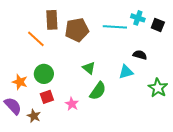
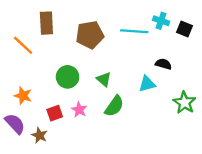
brown rectangle: (52, 20) -> (46, 23), moved
orange line: (36, 39) -> (23, 45), moved
green circle: (44, 74) -> (68, 77), moved
pink star: (72, 104) -> (79, 110), moved

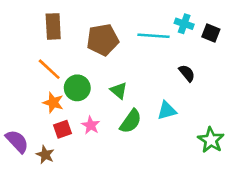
orange line: (23, 45) -> (49, 69), moved
black semicircle: (163, 64) -> (187, 73), turned 35
cyan triangle: (147, 84) -> (167, 111), moved
orange star: (23, 96) -> (53, 103), moved
green star: (184, 103) -> (211, 140), moved

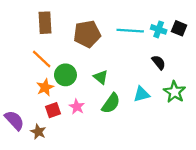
cyan cross: (184, 24) -> (159, 29), moved
orange star: (53, 103) -> (45, 87), turned 30
green star: (211, 140) -> (175, 92), moved

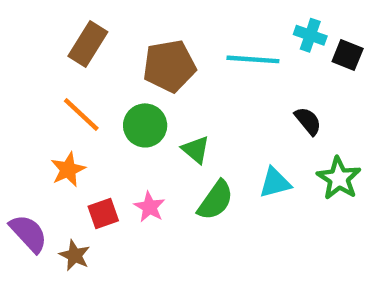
brown rectangle: (45, 23) -> (88, 44), turned 35
cyan cross: (159, 29) -> (310, 35), moved
green circle: (65, 75) -> (145, 125), moved
orange star: (45, 87) -> (68, 169), moved

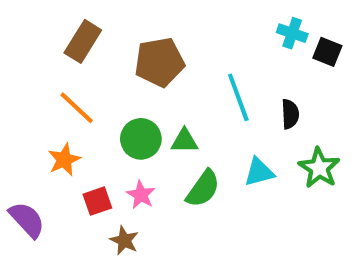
cyan line: (253, 59) -> (238, 97), moved, turned 66
black semicircle: (308, 121) -> (290, 114), turned 36
green circle: (145, 125) -> (141, 139), moved
green triangle: (196, 150) -> (184, 141), turned -40
brown star: (75, 255) -> (124, 240), moved

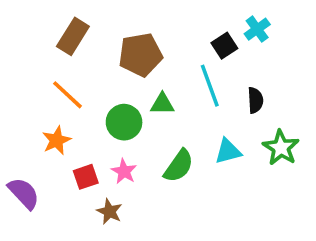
cyan cross: (292, 33) -> (257, 29), turned 35
black square: (327, 52) -> (224, 46), moved, turned 35
green triangle: (184, 141) -> (162, 104), moved

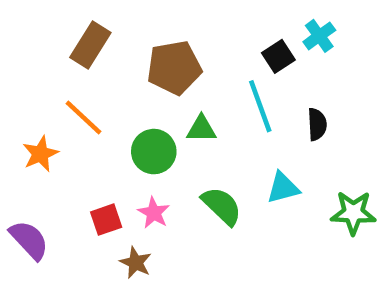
orange star: (57, 140) -> (40, 154), moved
green star: (281, 148) -> (353, 213), moved, turned -30
green semicircle: (179, 166) -> (222, 206), turned -81

